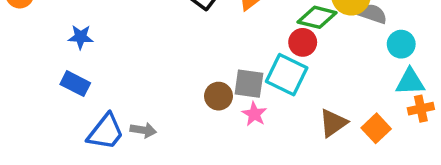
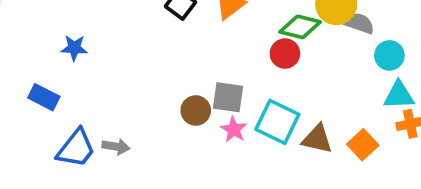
blue star: (81, 37) -> (74, 48), moved
cyan square: (287, 75) -> (277, 122), moved
brown triangle: (333, 123) -> (317, 139), turned 48

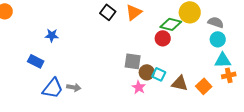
gray semicircle: (359, 23) -> (216, 22), moved
brown circle: (196, 110) -> (147, 72), moved
cyan square: (277, 122) -> (159, 74), size x0.6
pink star: (234, 129) -> (139, 87), moved

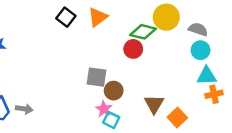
cyan square: (159, 74) -> (111, 120), moved
brown triangle: (180, 83) -> (154, 104), turned 48
orange square: (204, 86) -> (177, 118), moved

